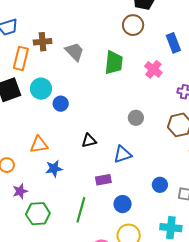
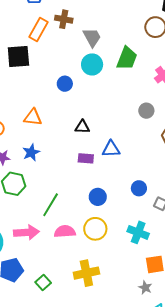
cyan circle: (41, 89) -> (92, 64), moved
gray circle: (136, 118) -> (146, 111), moved
blue star: (54, 169) -> (31, 152), moved, turned -30
purple rectangle: (103, 180) -> (86, 158), moved
green line: (81, 210) -> (51, 205), moved

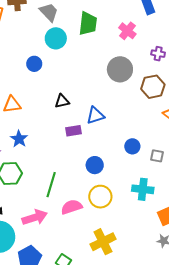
gray circle: (146, 111) -> (120, 69), size x1.6

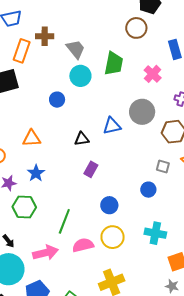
blue triangle: (95, 115) -> (112, 126), moved
purple rectangle: (73, 131) -> (91, 169), turned -56
gray square: (157, 156) -> (163, 166), moved

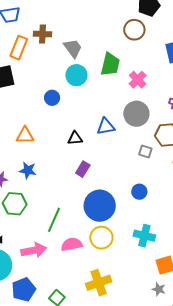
pink cross: (153, 74) -> (138, 80), moved
gray square: (163, 166) -> (145, 152), moved
blue star: (36, 173) -> (28, 170), turned -30
blue circle: (109, 205) -> (100, 206), size x1.8

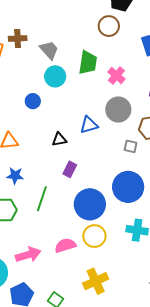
blue circle: (139, 192) -> (128, 187), size x2.0
green line: (54, 220) -> (42, 199), moved

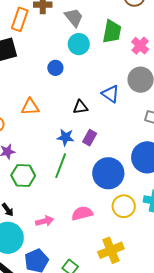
blue triangle: (89, 125) -> (110, 94), turned 48
blue star: (15, 176) -> (66, 137), moved
yellow circle: (94, 236) -> (124, 206), moved
pink arrow: (28, 255) -> (45, 221), size x0.7

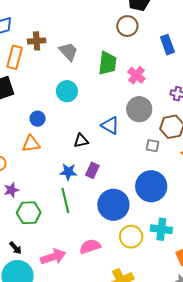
cyan circle: (79, 44) -> (67, 91), moved
blue circle: (55, 68) -> (38, 119), moved
green line: (61, 166) -> (65, 200), turned -30
pink arrow: (45, 221) -> (53, 257), size x1.4

